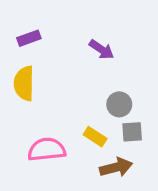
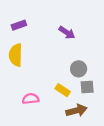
pink semicircle: (47, 150) -> (31, 99), size x0.7

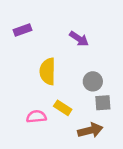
yellow semicircle: (16, 55) -> (48, 71), moved
yellow rectangle: (63, 90) -> (63, 108), moved

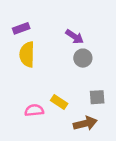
yellow semicircle: (48, 71) -> (27, 54), moved
gray circle: (93, 81) -> (83, 58), moved

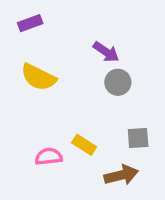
purple rectangle: (21, 28) -> (30, 23), moved
yellow semicircle: (27, 54) -> (39, 77), turned -65

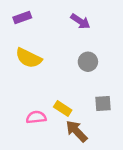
purple arrow: (106, 52) -> (80, 21), moved
brown arrow: (121, 175) -> (77, 131), moved, turned -120

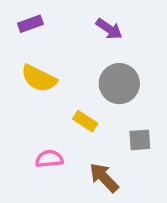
gray circle: (88, 62) -> (119, 84), size x1.5
yellow rectangle: (63, 108) -> (85, 121), moved

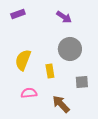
yellow semicircle: (39, 78) -> (23, 60), moved, turned 85
yellow rectangle: (85, 121) -> (50, 71), turned 48

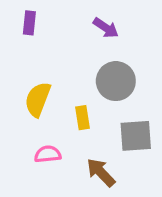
purple rectangle: (18, 14) -> (29, 23), turned -64
gray square: (82, 82) -> (136, 136), size x1.5

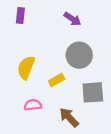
yellow rectangle: (83, 118) -> (57, 80), turned 70

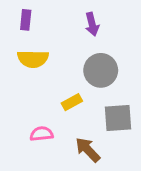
purple arrow: (72, 19) -> (92, 24), turned 42
yellow semicircle: (26, 68) -> (33, 59), moved, turned -110

